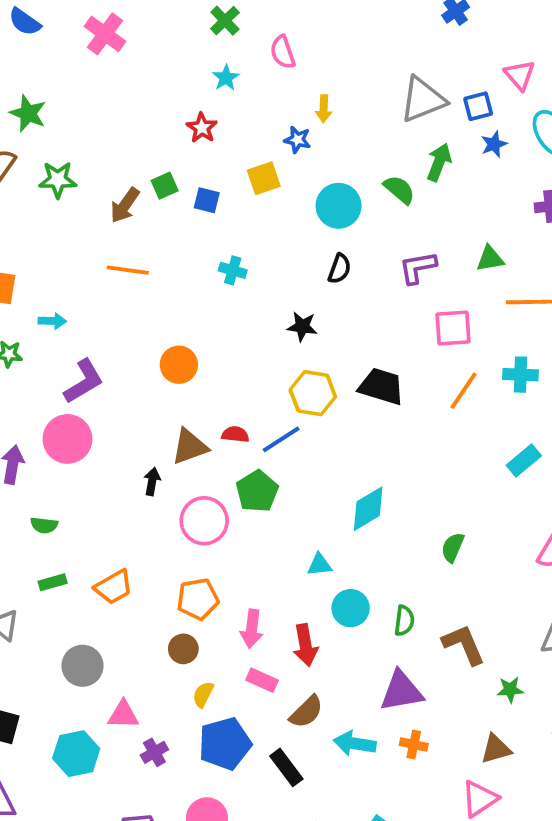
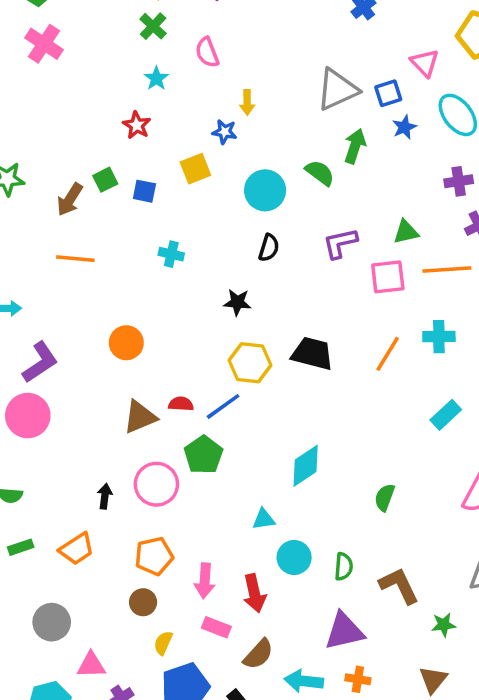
pink square: (453, 328) -> (388, 277), moved
black arrow: (152, 482) -> (105, 496), moved
brown triangle: (496, 749) -> (433, 680), turned -32

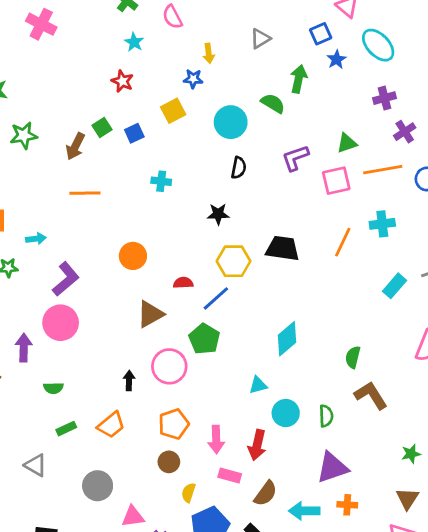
gray triangle: (337, 90) -> (260, 39), moved, size x0.6
blue square: (144, 191) -> (134, 133), turned -30
red semicircle: (181, 404) -> (183, 283), moved
brown L-shape: (399, 586) -> (371, 395), moved
red arrow: (254, 593) -> (257, 445), turned 32

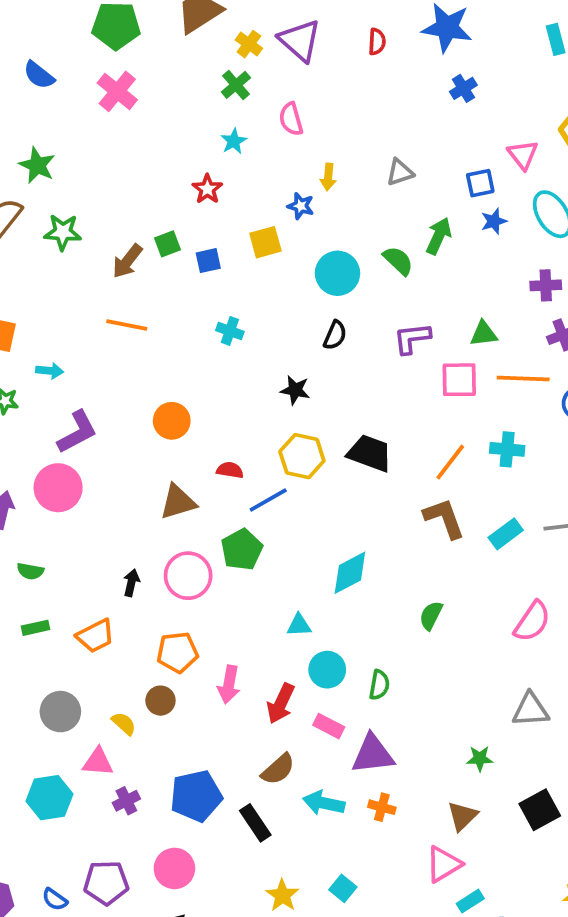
brown L-shape: (371, 395) -> (444, 518), moved
pink rectangle: (230, 475) -> (329, 726), moved
yellow semicircle: (188, 493) -> (124, 724), moved, turned 102

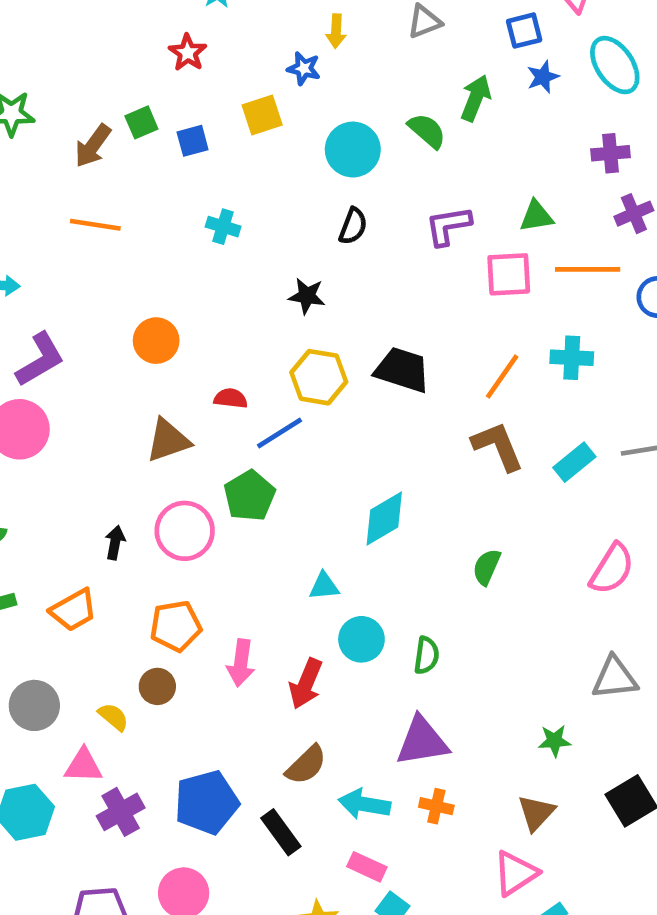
pink rectangle: (329, 726) -> (367, 867), moved
purple cross: (126, 801) -> (121, 812), size x1.4

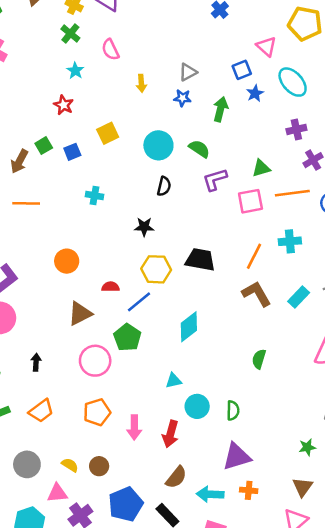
blue star: (304, 68) -> (182, 98), moved
green semicircle: (427, 131) -> (199, 149), moved
cyan diamond: (384, 519) -> (189, 327), moved
black arrow: (115, 543) -> (36, 362), moved
brown circle: (157, 686) -> (99, 466), moved

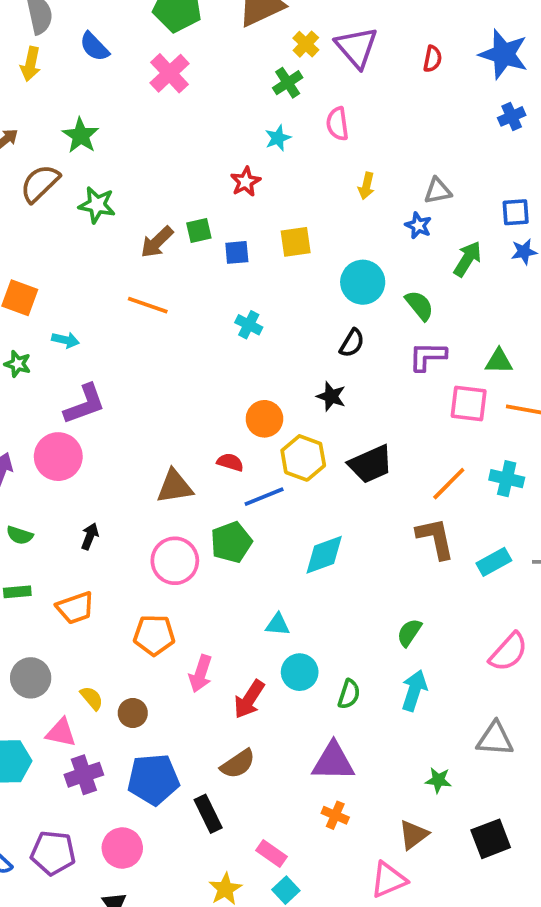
black star: (144, 227) -> (331, 396), moved
black trapezoid: (200, 260) -> (371, 464), turned 128
orange circle: (67, 261) -> (264, 419), moved
cyan arrow: (210, 494) -> (414, 690), moved, turned 88

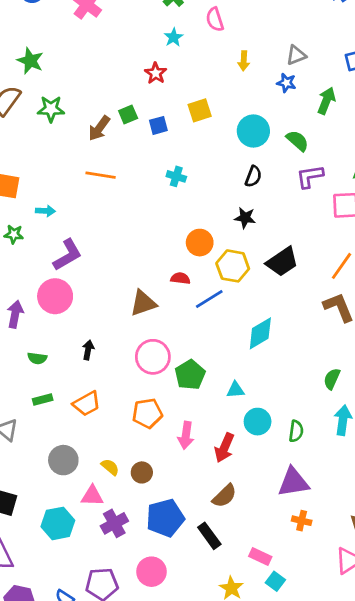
green pentagon: (231, 542) -> (190, 375), moved

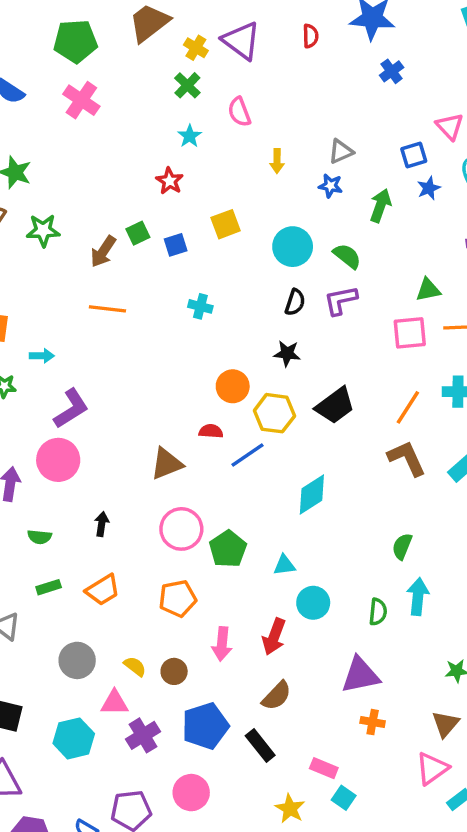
purple L-shape: (310, 176) -> (341, 300), moved
green semicircle: (296, 431) -> (378, 612), moved
pink arrow: (186, 435) -> (222, 644), moved

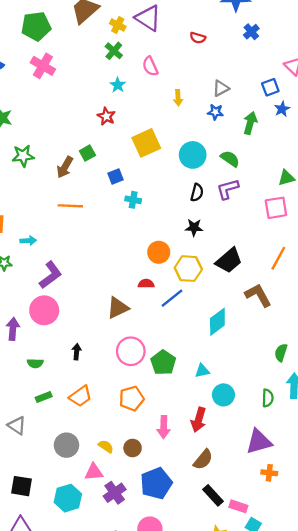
red semicircle: (310, 36) -> (198, 38), moved, turned 112
yellow square: (226, 224) -> (146, 143), size x1.4
blue square: (176, 245) -> (115, 176), moved
brown L-shape: (407, 458) -> (258, 295), moved
black rectangle: (260, 746) -> (213, 495), moved

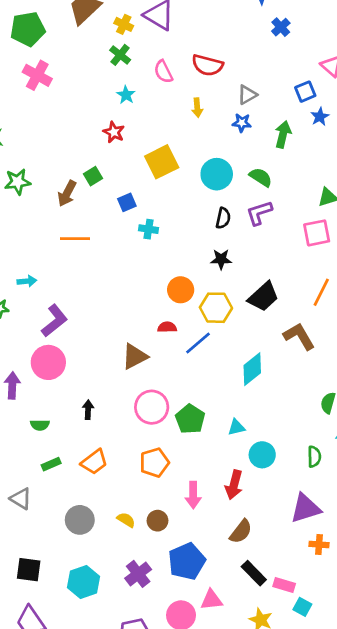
red semicircle: (198, 38) -> (207, 65), moved, size x1.6
pink triangle: (94, 472) -> (211, 600), moved

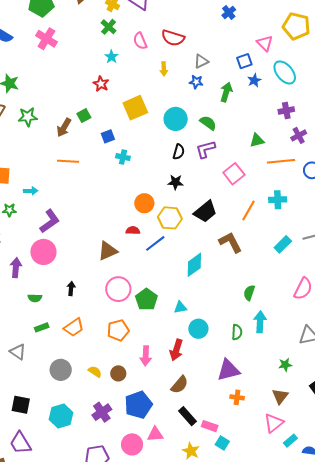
pink square: (317, 233) -> (234, 174), moved, turned -30

